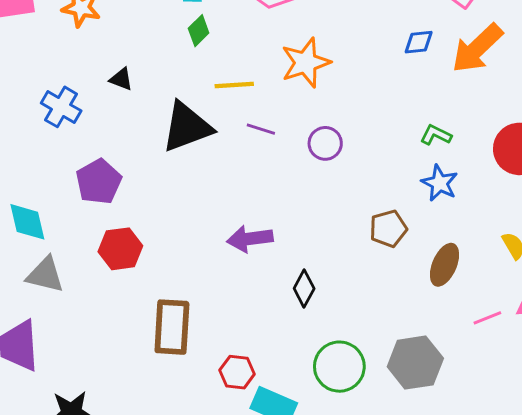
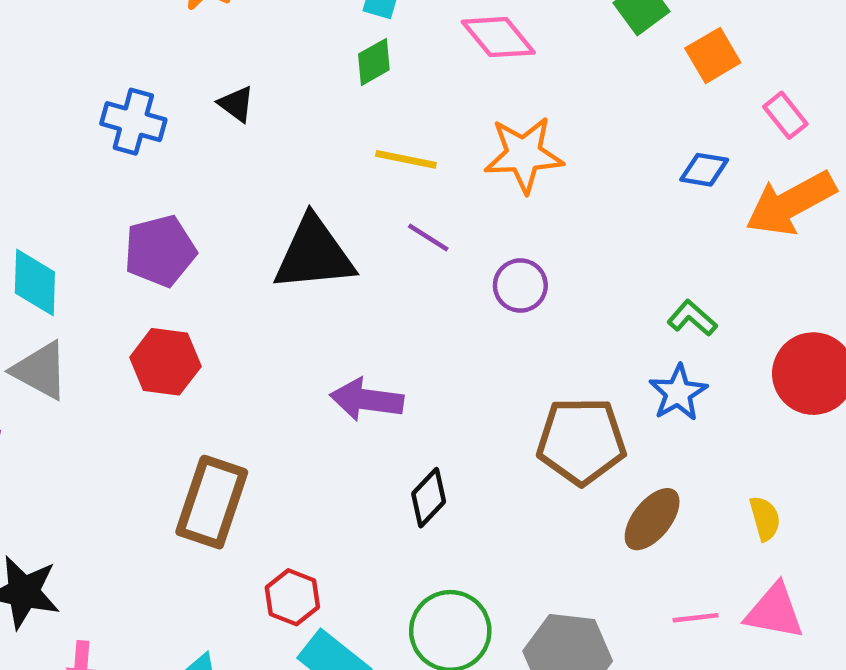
blue cross: (61, 107) -> (133, 122), turned -30
black triangle: (187, 127) -> (314, 254), moved
brown pentagon: (388, 229) -> (581, 441), size x1.5

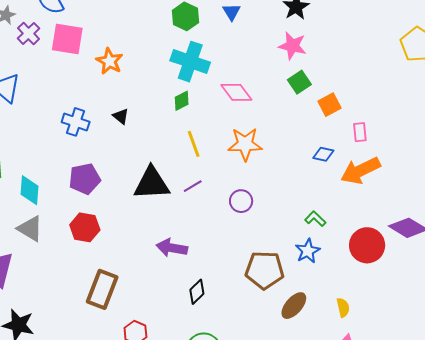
pink rectangle: (785, 115) -> (360, 132), turned 30
yellow line: (406, 159) -> (194, 144), turned 56
purple line: (428, 237) -> (193, 186), moved, turned -66

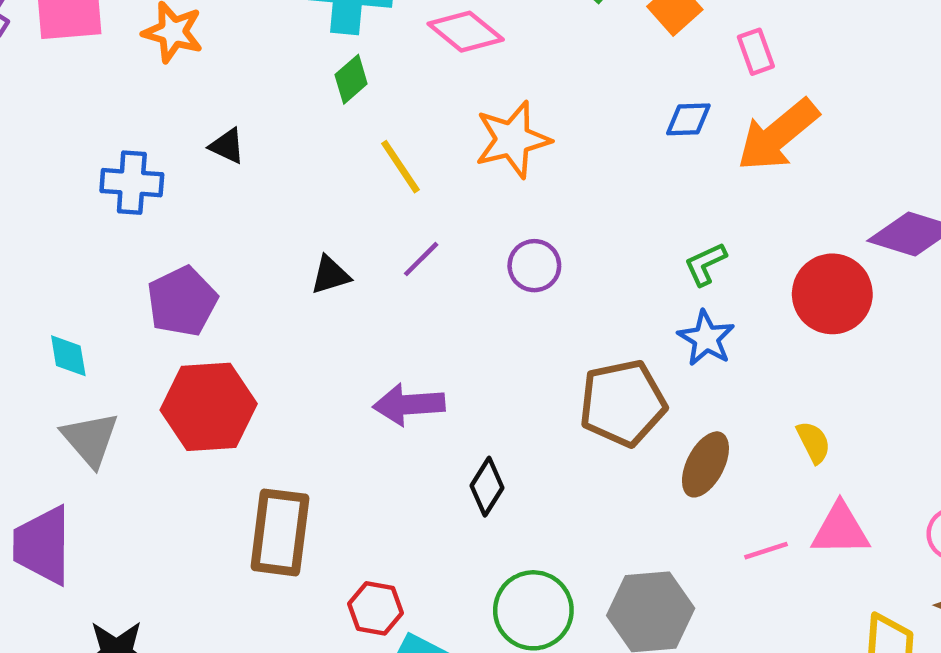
black triangle: (152, 183) -> (330, 275), size x0.5
cyan diamond: (29, 190) -> (68, 356), size x0.7
green L-shape: (315, 219) -> (705, 264), turned -55
red hexagon: (85, 227) -> (209, 407), size x1.4
gray triangle: (30, 229) -> (90, 439), turned 32

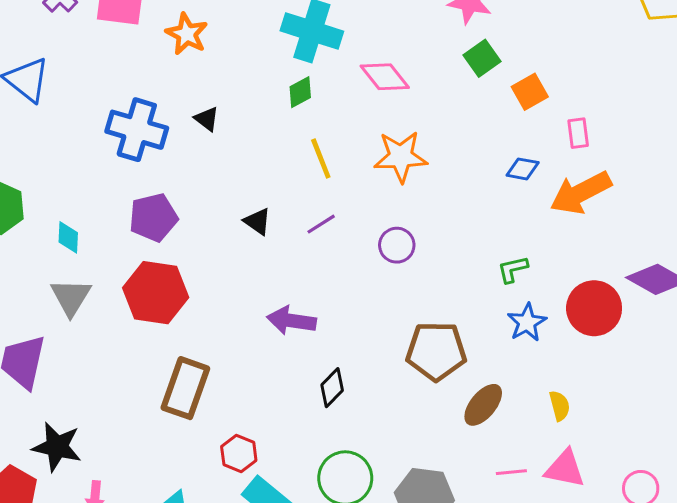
blue cross: (132, 183) -> (137, 130), size x1.4
black triangle: (330, 275) -> (257, 221), turned 40
blue star: (706, 338) -> (527, 322), moved

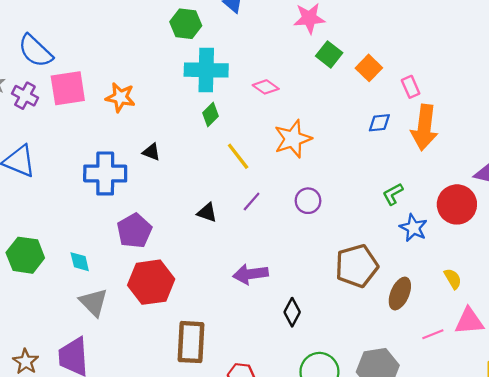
pink diamond: (385, 77) -> (266, 87), size x0.7
orange arrow: (581, 193) -> (424, 127), turned -39

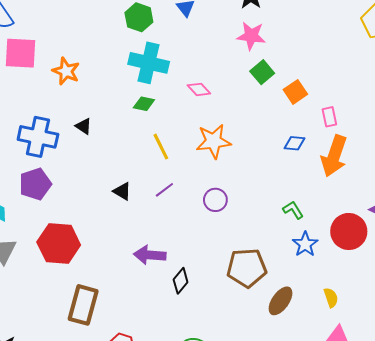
green diamond: (210, 115) -> (144, 104), turned 45
green L-shape: (393, 194) -> (293, 210), turned 75
purple pentagon: (134, 231) -> (35, 184), moved
black diamond: (292, 312) -> (181, 281), moved

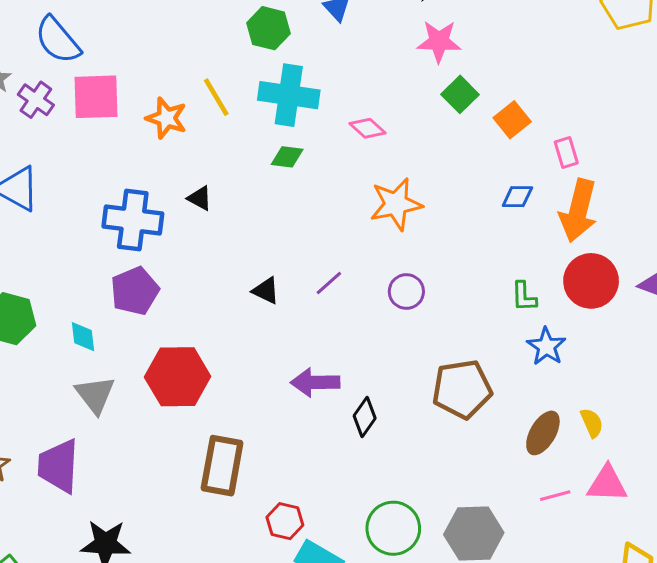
yellow line: (161, 147) -> (216, 97), moved
green L-shape: (293, 210) -> (524, 297), turned -145
red circle: (349, 231) -> (591, 281), moved
brown ellipse: (281, 301) -> (543, 433), moved

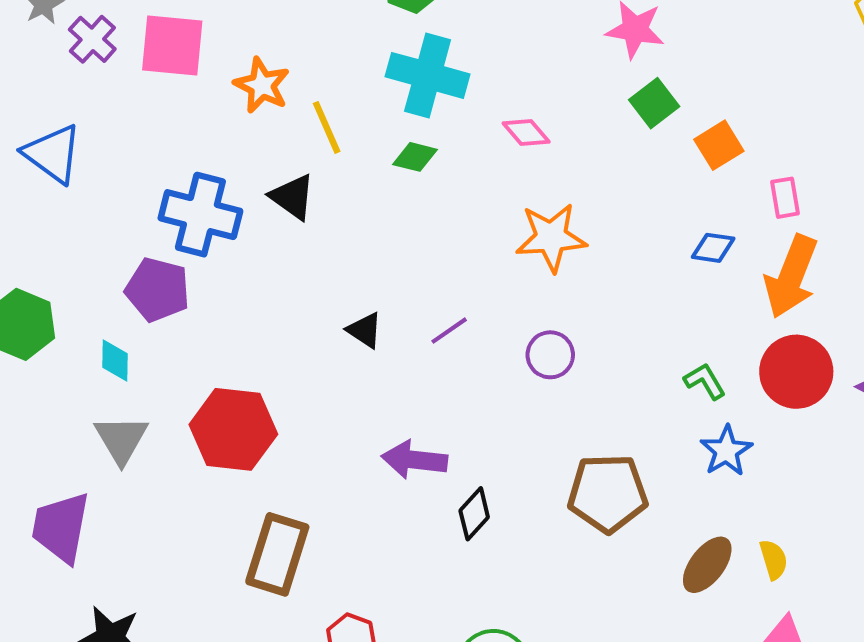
yellow line: (216, 97) -> (327, 127), moved
black triangle: (200, 198) -> (292, 197), size x1.4
purple pentagon: (135, 291) -> (158, 290), moved, turned 30
green L-shape: (524, 297) -> (705, 381), turned 144

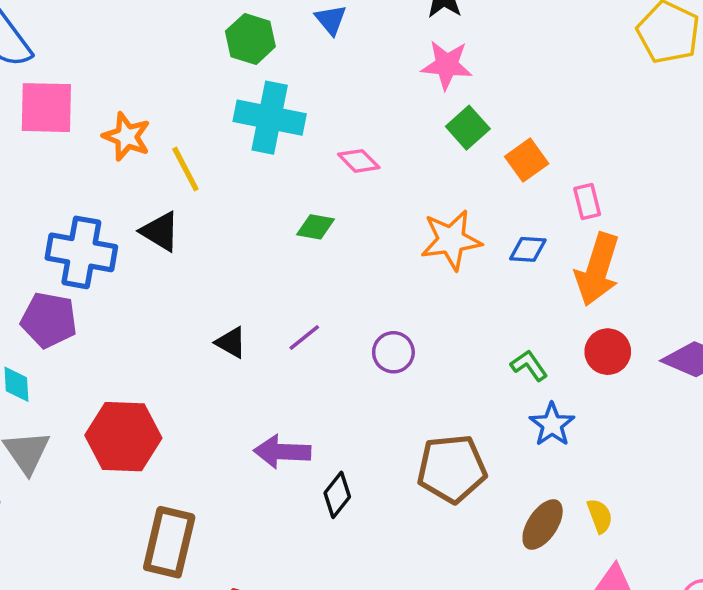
green diamond: (415, 157) -> (315, 227), moved
orange star: (551, 237) -> (451, 240), moved
red circle: (796, 372) -> (608, 352), size x0.7

